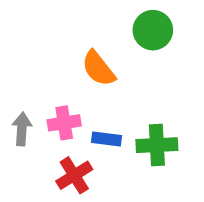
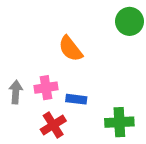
green circle: (153, 30) -> (129, 21), moved
green cross: (157, 145) -> (119, 122), moved

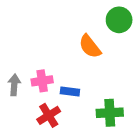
orange semicircle: (70, 49) -> (90, 46), moved

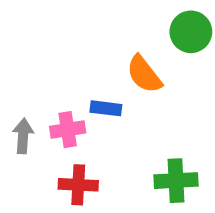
blue rectangle: (70, 92) -> (106, 108), moved
red cross: (49, 115) -> (78, 185), turned 35

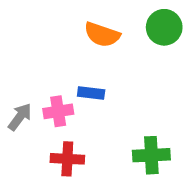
orange semicircle: (144, 74) -> (102, 35), moved, turned -33
gray arrow: (23, 136) -> (20, 117), turned 32

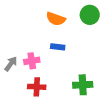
blue rectangle: (91, 93) -> (58, 47), moved

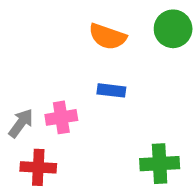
red cross: (37, 87) -> (38, 167), moved

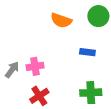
blue rectangle: (111, 90) -> (87, 52), moved
red cross: (38, 167) -> (39, 96), moved, turned -36

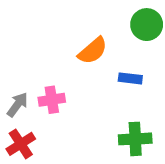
orange semicircle: (61, 20) -> (93, 51), moved, turned -60
red cross: (39, 96) -> (21, 144), moved

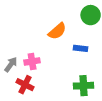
red cross: (21, 144) -> (25, 85), moved, turned -30

